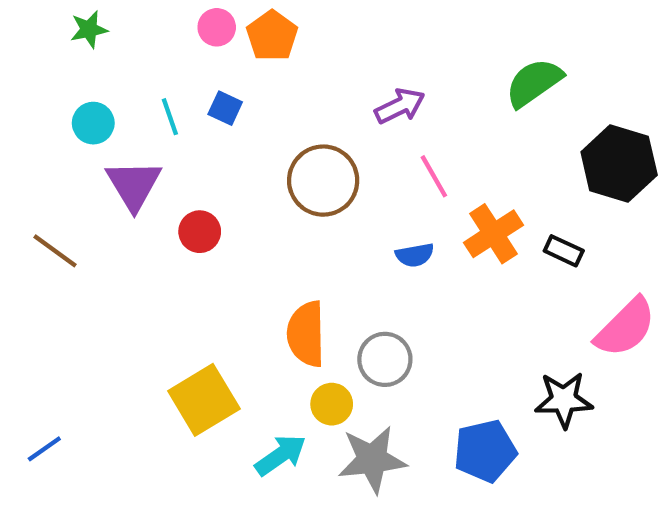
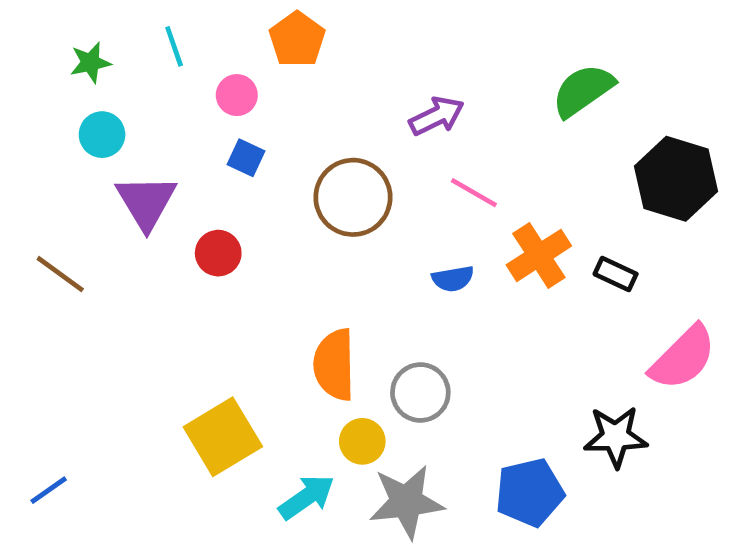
pink circle: (217, 27) -> (237, 95), moved
green star: (89, 29) -> (90, 63), moved
blue square: (225, 108) -> (246, 158), moved
cyan line: (170, 117) -> (174, 46), moved
pink line: (434, 176) -> (474, 193), turned -30

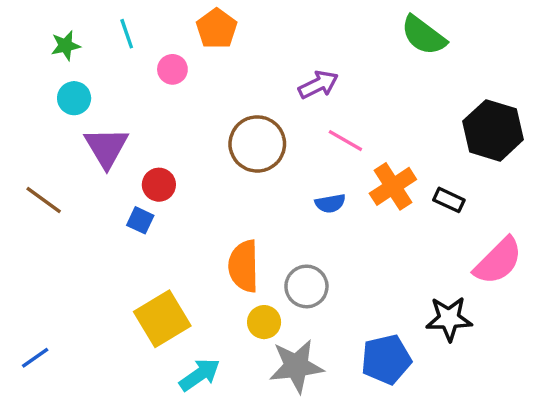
green semicircle: (583, 90) -> (424, 35), moved, turned -108
blue square: (246, 158) -> (140, 220), moved
cyan arrow: (307, 497) -> (200, 375), moved

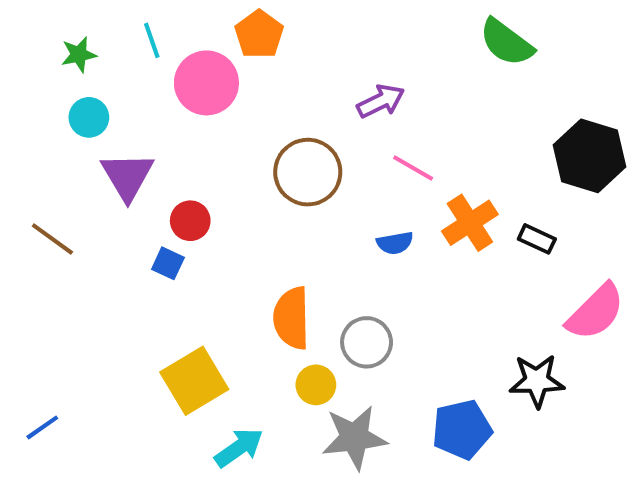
pink circle: (172, 69) -> (206, 83), size x1.8

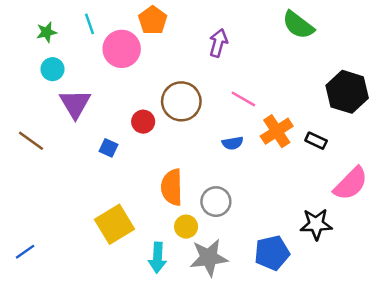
purple arrow: (381, 101) -> (218, 43), moved, turned -48
red circle: (190, 221) -> (143, 122), moved
blue square: (168, 263) -> (109, 148), moved
cyan arrow: (239, 448) -> (157, 258), moved, turned 128

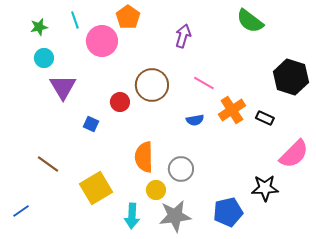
brown line: (31, 141) -> (48, 164), moved

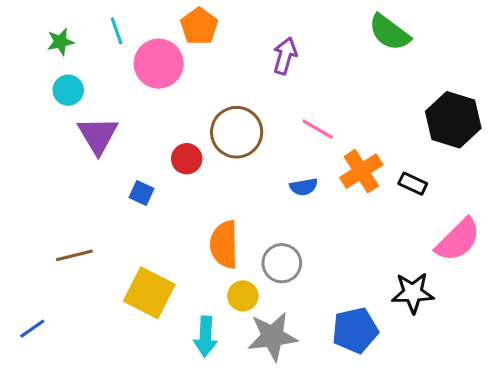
brown line: (48, 164) -> (74, 255), turned -50
yellow square: (96, 188) -> (149, 293), turned -32

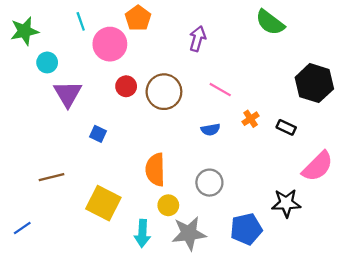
green star: (60, 42) -> (24, 31), moved, size x1.5
red circle: (187, 159) -> (126, 86), moved
orange cross: (361, 171) -> (251, 119), size x0.6
gray circle: (282, 263) -> (209, 183), moved

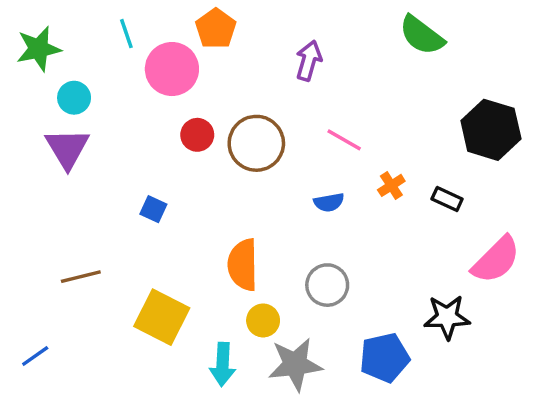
purple triangle: (68, 94) -> (67, 148), moved

